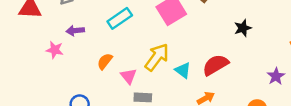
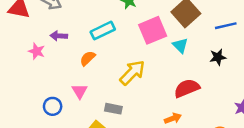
orange semicircle: (105, 61) -> (88, 58), moved
cyan triangle: (183, 70) -> (180, 45), moved
pink triangle: (129, 76) -> (80, 91), moved

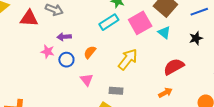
cyan rectangle: (103, 31) -> (109, 22), moved
blue circle: (53, 106) -> (66, 60), moved

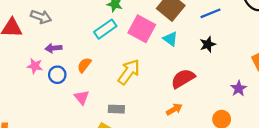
pink square: (140, 23) -> (142, 29), turned -30

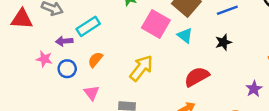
cyan rectangle: (105, 29) -> (88, 26), moved

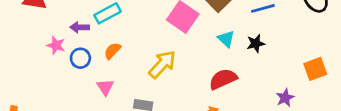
cyan triangle: (185, 35) -> (226, 39), moved

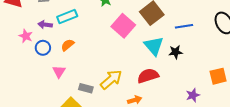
cyan triangle: (226, 39) -> (154, 46), size x1.5
yellow arrow: (162, 64) -> (111, 79), moved

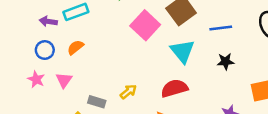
pink star: (26, 36) -> (36, 79), moved
black star: (176, 52) -> (226, 61), moved
yellow arrow: (111, 79) -> (128, 92), size x0.6

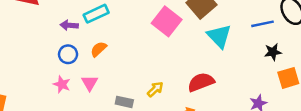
blue line: (221, 28) -> (263, 24), moved
cyan triangle: (183, 51) -> (219, 36), moved
black star: (226, 61) -> (273, 52), moved

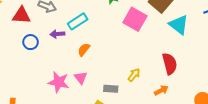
blue circle: (68, 54) -> (31, 42), moved
red semicircle: (201, 82) -> (170, 64), turned 105
pink star: (62, 84) -> (59, 82), size x1.5

